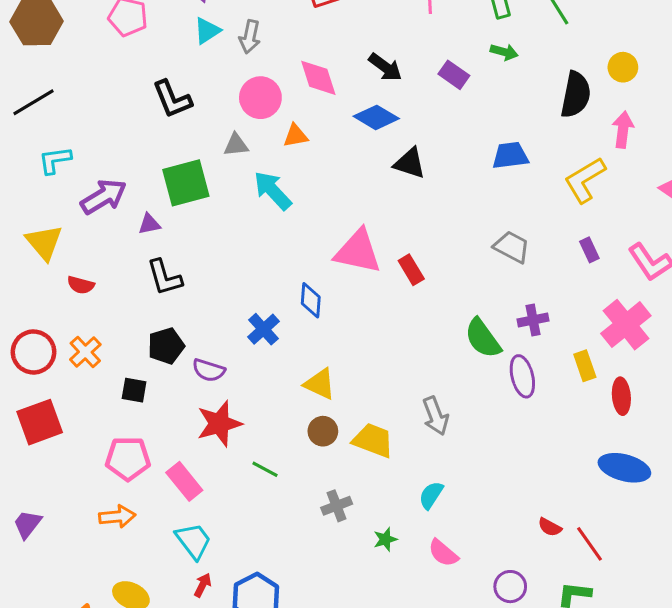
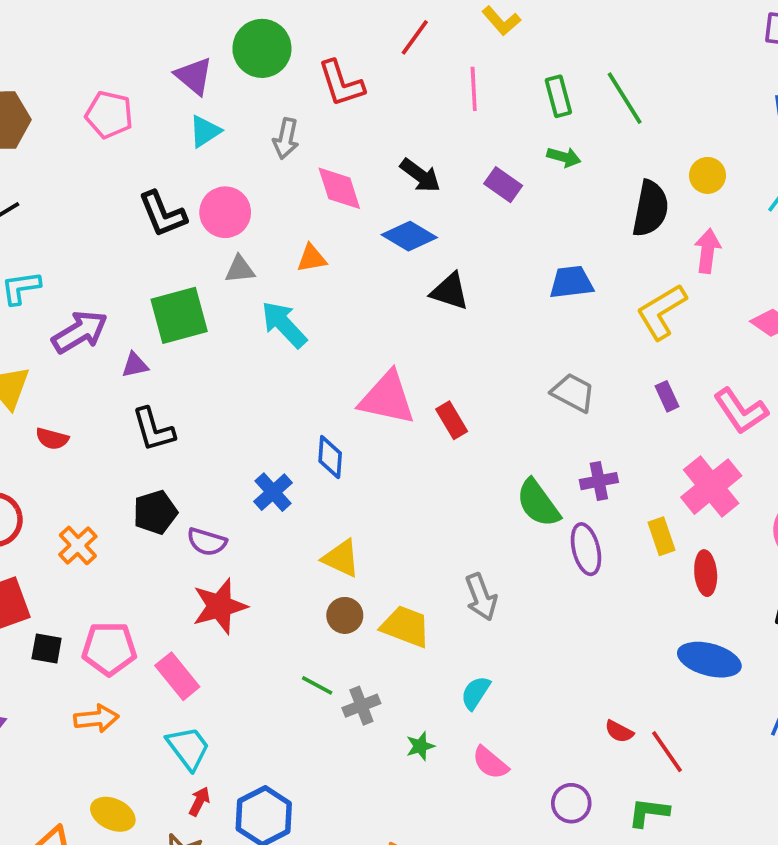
gray arrow: (250, 37) -> (286, 139), moved
pink circle: (260, 98) -> (225, 212), moved
orange cross: (85, 352) -> (78, 545), moved
black square: (134, 390) -> (47, 649), moved
green line: (265, 469) -> (317, 685), moved

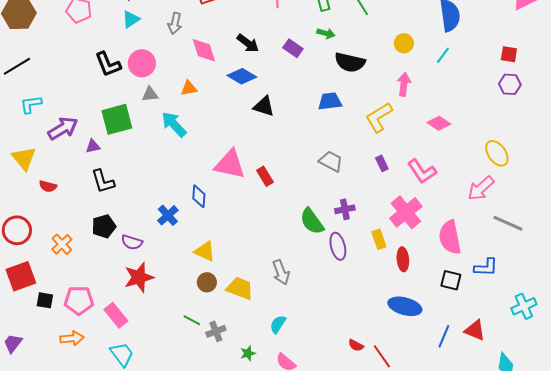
black semicircle: (650, 209) -> (350, 62), moved, turned 92

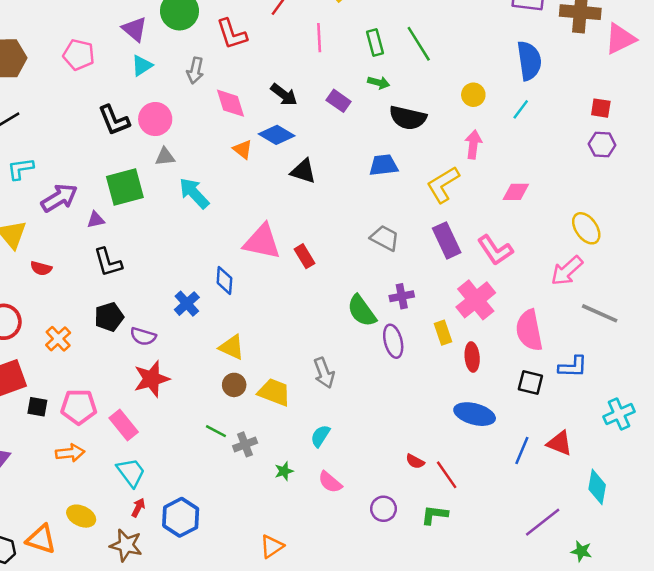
orange triangle: (189, 88) -> (243, 149), moved, turned 48
pink diamond: (439, 123) -> (516, 192), turned -35
purple rectangle: (382, 163) -> (447, 240), size x1.8

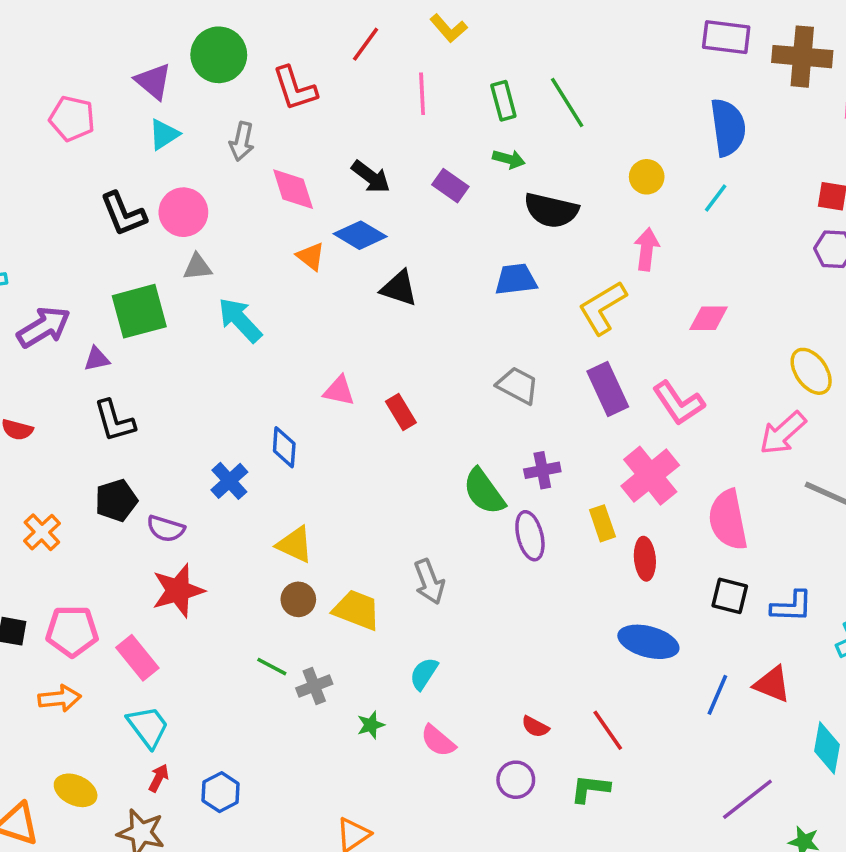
pink triangle: (262, 242) -> (339, 391), size x0.6
blue L-shape: (573, 367) -> (792, 606), moved
red semicircle: (415, 461) -> (535, 727), moved
blue hexagon: (181, 517) -> (221, 792), size x0.7

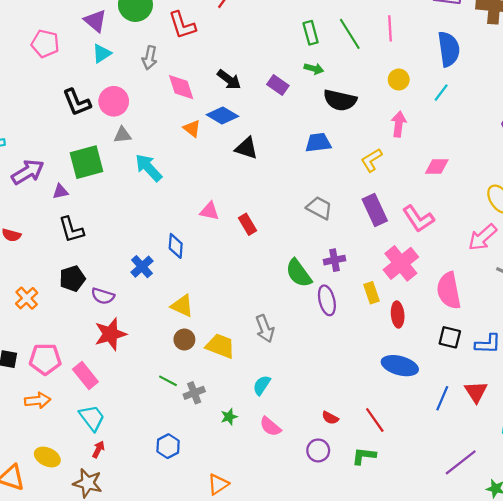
pink line: (422, 94) -> (390, 28), moved
yellow L-shape: (602, 308) -> (371, 160), size x0.7
red triangle: (772, 684) -> (476, 392), turned 35
blue hexagon: (221, 792) -> (168, 446), moved

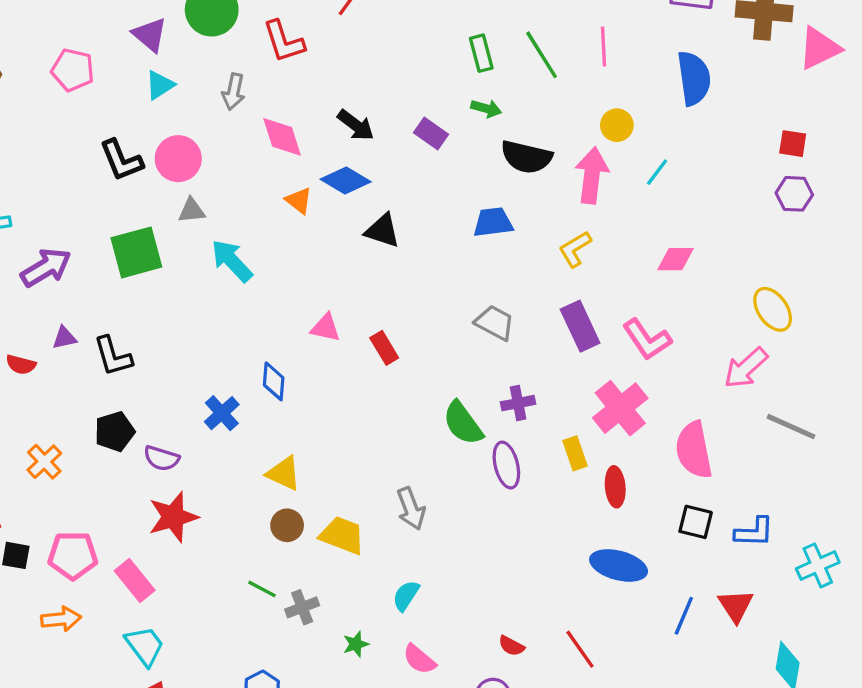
cyan line: (441, 93) -> (657, 172), moved
pink arrow: (399, 124) -> (592, 175), moved, size x1.4
purple triangle: (60, 192) -> (64, 338), moved

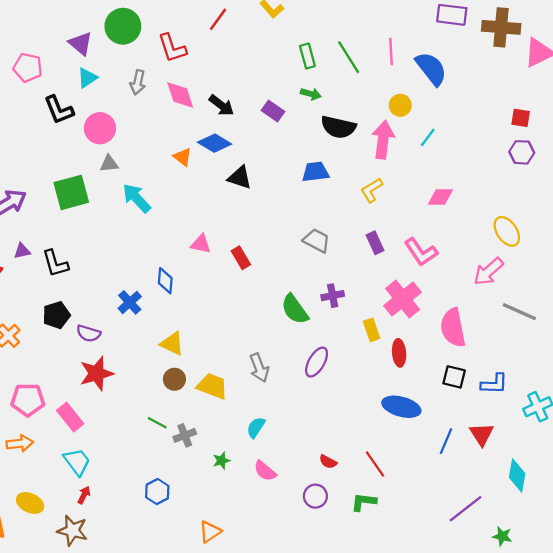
blue semicircle: (694, 78) -> (431, 69), moved, turned -30
pink diamond: (282, 137) -> (180, 95), moved
black L-shape: (121, 160) -> (59, 110), moved
purple rectangle: (580, 326) -> (375, 243), size x0.7
purple ellipse: (506, 465) -> (317, 362), moved, turned 44

